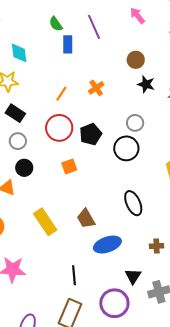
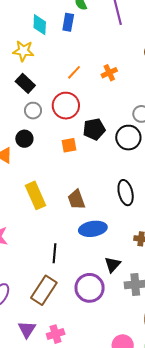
blue rectangle: (68, 44) -> (68, 22), moved
black pentagon: (91, 134) -> (94, 129), moved
gray circle: (18, 141) -> (33, 111), moved

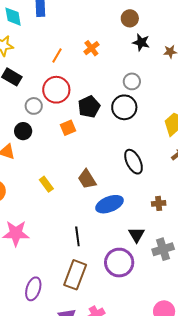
gray circle: (33, 111) -> (34, 106), moved
yellow rectangle: (36, 195) -> (46, 184), size x0.6

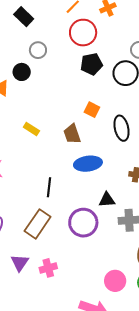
red circle: (56, 90) -> (83, 33), moved
orange square: (68, 128) -> (92, 110), moved, turned 35
yellow rectangle: (46, 184) -> (31, 129), turned -35
black triangle: (137, 235) -> (107, 200), turned 42

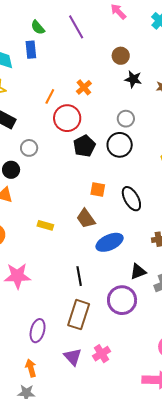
black circle: (22, 72) -> (11, 170), moved

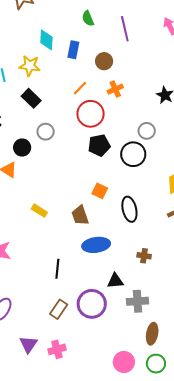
blue rectangle: (31, 50) -> (73, 50), moved
brown circle: (121, 56) -> (104, 61), moved
brown rectangle: (79, 315) -> (59, 309), moved, size x0.7

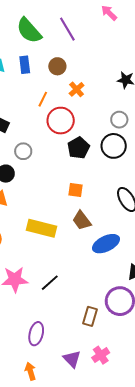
green semicircle: (88, 18) -> (29, 31), size x1.8
orange square: (100, 191) -> (76, 190), moved
yellow rectangle: (39, 211) -> (41, 228), size x1.8
black line: (57, 269) -> (50, 283), moved, turned 60

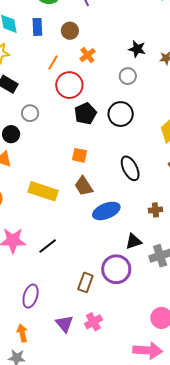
gray circle: (119, 120) -> (128, 76), moved

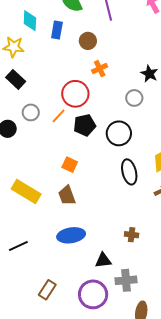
orange line: (53, 63) -> (59, 116), moved
black ellipse: (130, 168) -> (129, 172), moved
blue ellipse: (106, 211) -> (71, 235), moved
purple circle: (116, 269) -> (93, 294), moved

